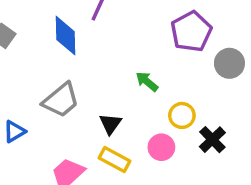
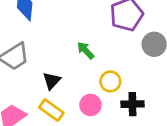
black cross: (212, 140) -> (132, 104), turned 35

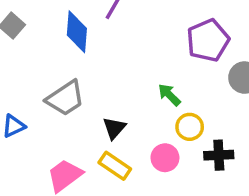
green arrow: (86, 50) -> (169, 95), moved

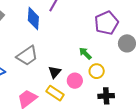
black cross: (219, 155) -> (106, 96), moved
pink circle: (165, 158) -> (75, 81), moved

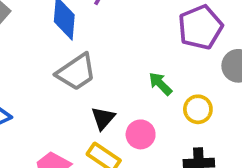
gray trapezoid: (27, 56) -> (76, 72), moved
yellow circle: (97, 71) -> (198, 109), moved

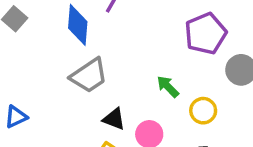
black triangle: (103, 118) -> (114, 119), turned -50

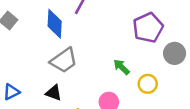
black triangle: (114, 119) -> (54, 93), moved

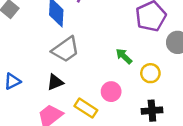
black triangle: (54, 93) -> (55, 82), turned -42

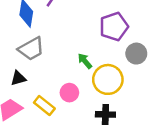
yellow circle: (150, 73) -> (108, 79), size x1.6

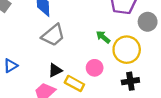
black triangle: (18, 78) -> (55, 70), moved

